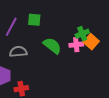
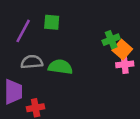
pink cross: (76, 45) -> (125, 64), moved
green semicircle: (52, 46) -> (60, 67), moved, turned -30

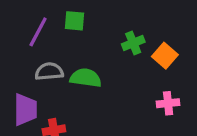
green cross: (111, 40) -> (133, 43), moved
pink cross: (125, 64) -> (168, 103), moved

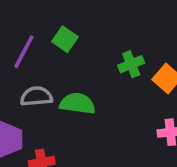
green square: (75, 21) -> (65, 39), turned 30

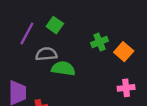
gray semicircle: (36, 96) -> (46, 54), moved

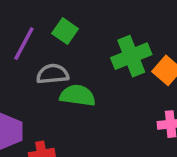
green cross: (99, 42) -> (131, 56), size x1.5

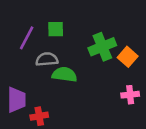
green square: (65, 31) -> (56, 29), turned -36

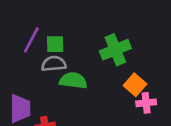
green square: (56, 29) -> (55, 44), moved
orange square: (128, 57) -> (135, 85), moved

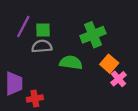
green semicircle: (73, 81) -> (71, 63), moved
pink cross: (146, 103) -> (118, 79), turned -35

